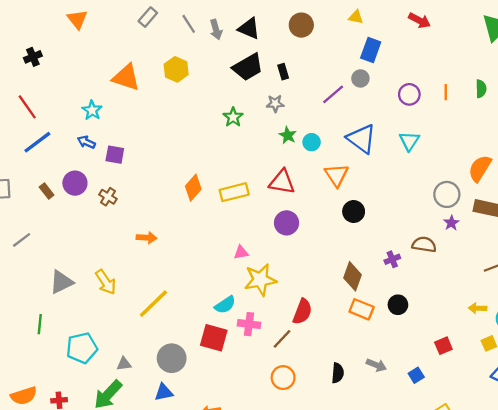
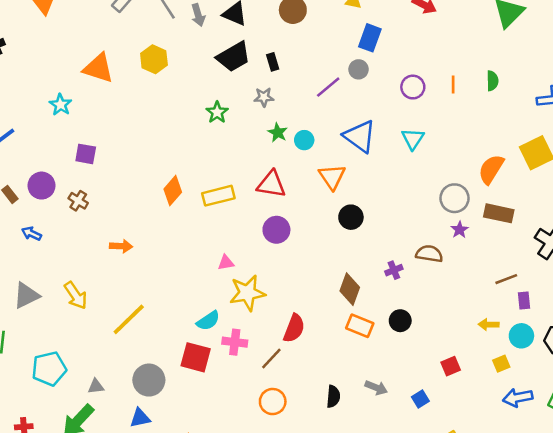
blue arrow: (86, 142) -> (31, 234), moved

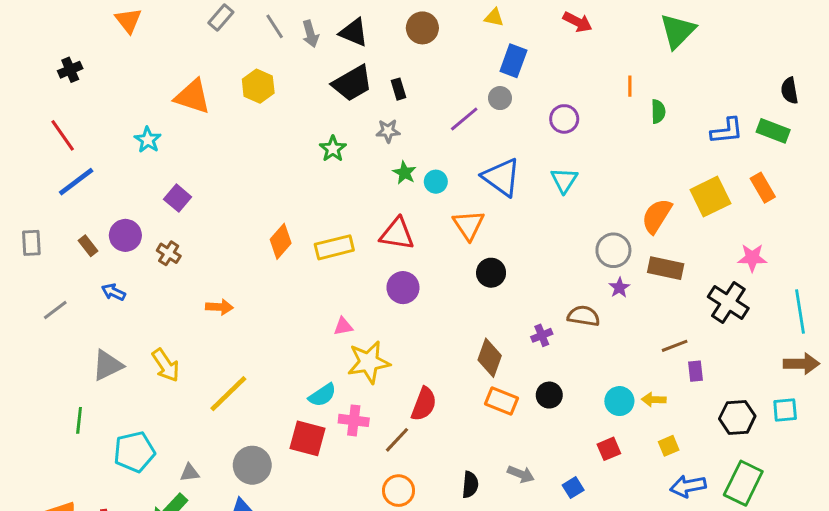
orange line: (453, 85) -> (630, 86), moved
purple square: (86, 154) -> (178, 198), turned 30
cyan circle: (521, 336) -> (619, 401), moved

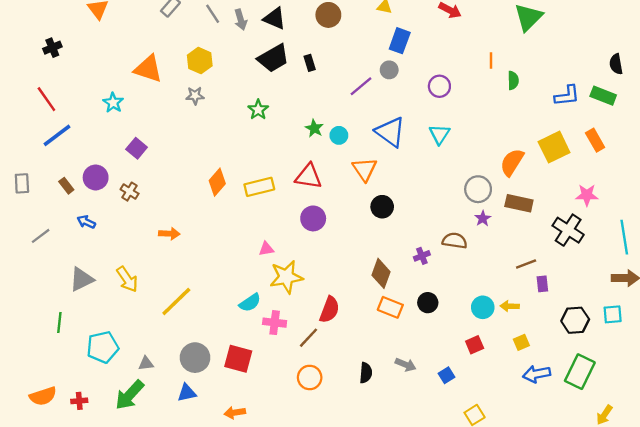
gray star: (388, 131) -> (195, 96), moved
red square: (307, 438) -> (238, 359), moved

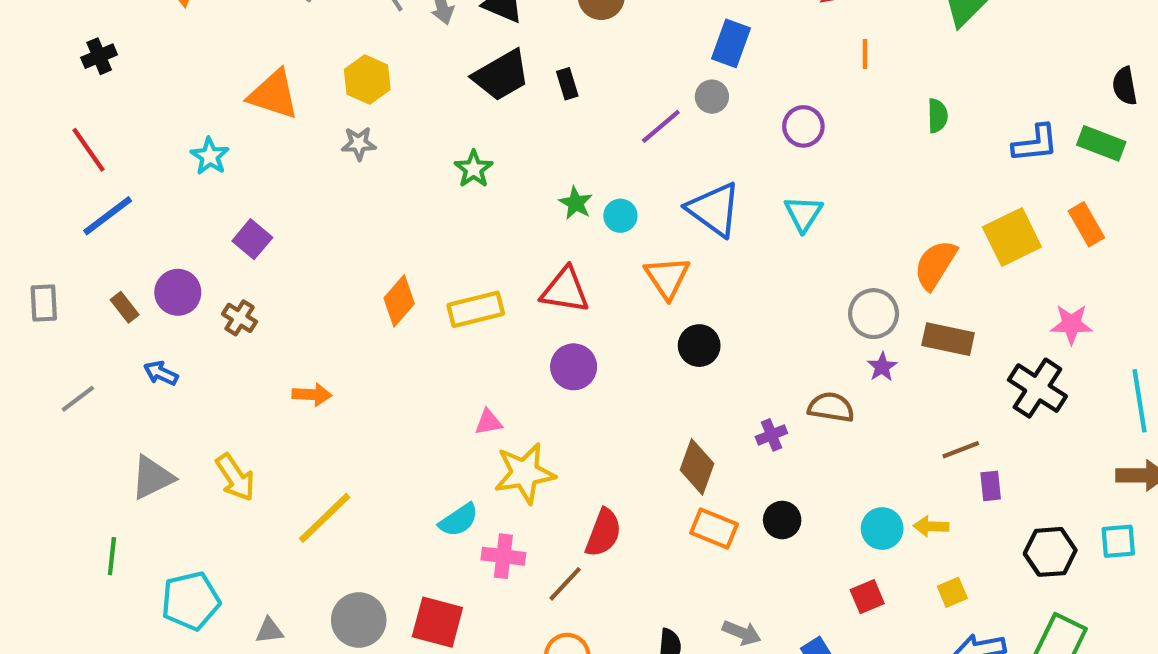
orange line: (491, 61) -> (865, 54), moved

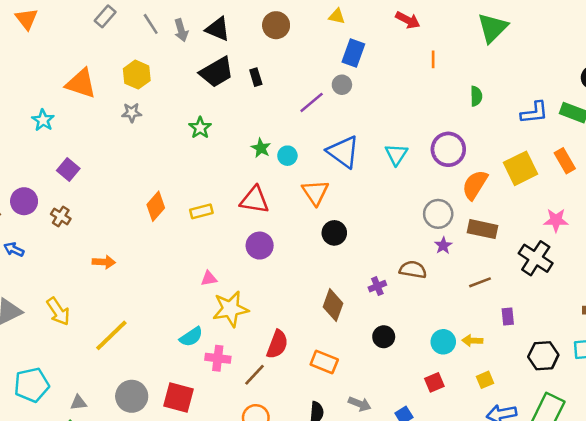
purple circle: (803, 126) -> (448, 149), moved, size x1.4
yellow rectangle: (476, 309) -> (201, 211), size x0.7
brown line: (961, 450) -> (480, 282), moved
orange rectangle: (714, 529) -> (324, 362), moved

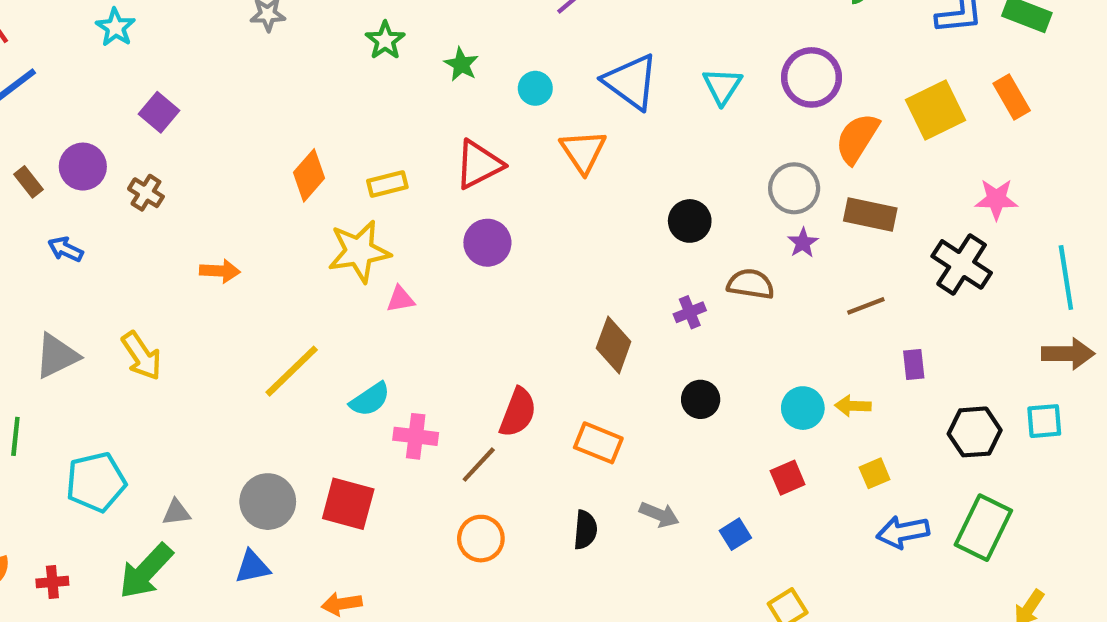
green star: (261, 148) -> (461, 64), moved
red triangle: (255, 200) -> (479, 164), turned -36
black circle: (334, 233) -> (690, 221), moved
yellow star: (230, 309) -> (359, 251), moved
yellow line: (111, 335) -> (292, 371), moved

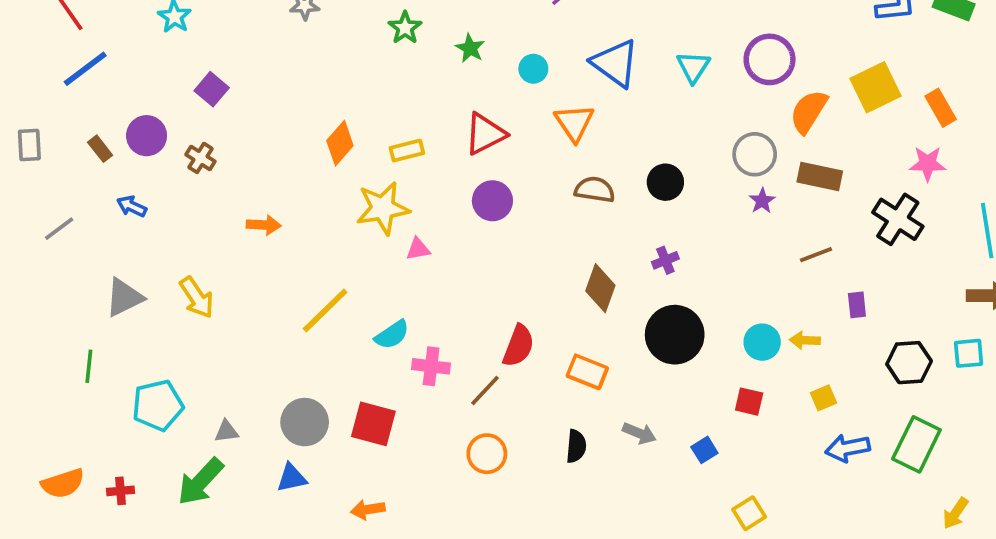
orange rectangle: (1012, 97) -> (941, 108), moved
brown semicircle: (751, 284) -> (595, 190), moved
black circle: (701, 399) -> (675, 335), size x1.8
red square: (788, 478) -> (749, 402), turned 36

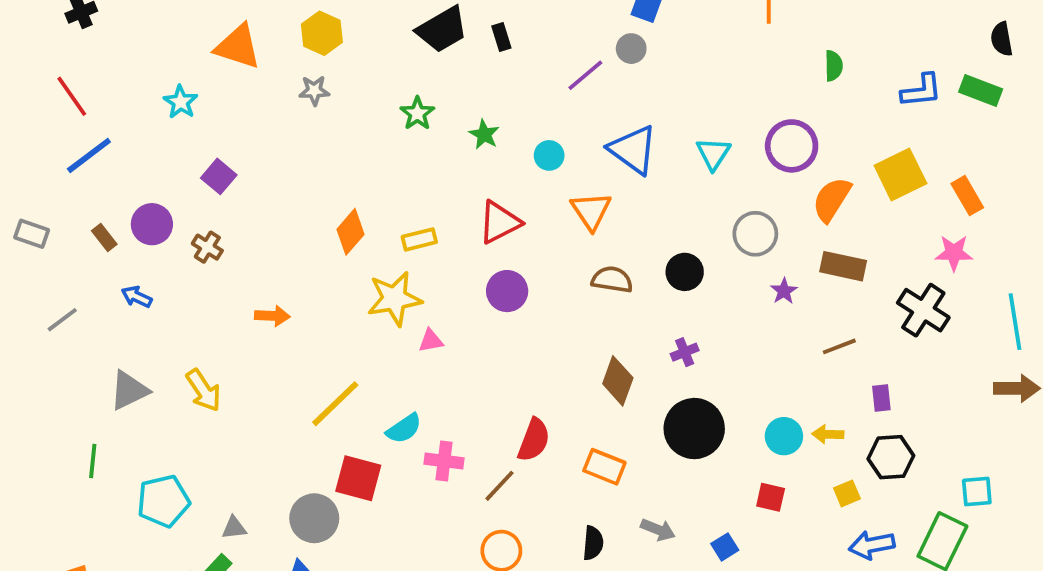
gray rectangle: (29, 145) -> (32, 234), turned -68
gray circle: (755, 154) -> (755, 234), moved
cyan square: (969, 353) -> (977, 492), moved
black hexagon: (909, 363) -> (891, 457), moved
red square: (373, 424) -> (358, 478), moved

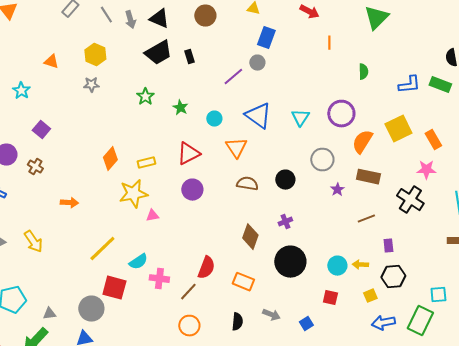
orange triangle: (238, 47) -> (51, 62), size x0.6

